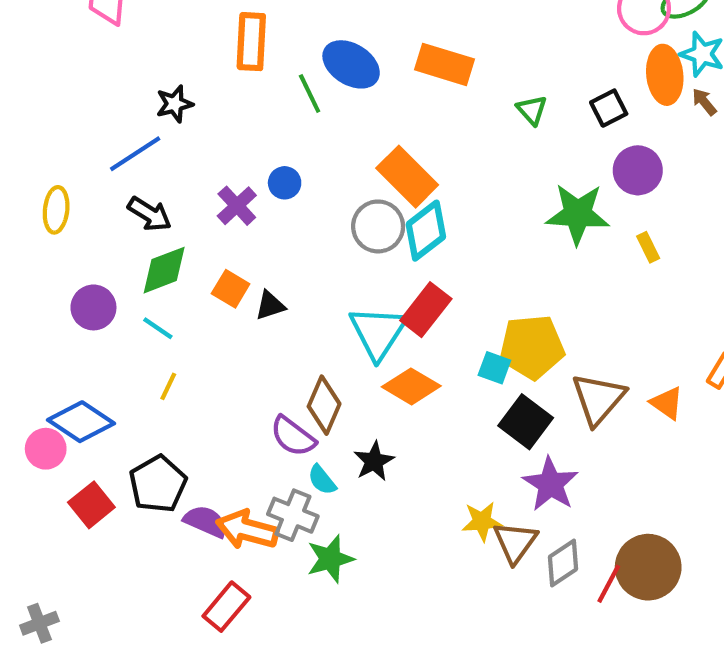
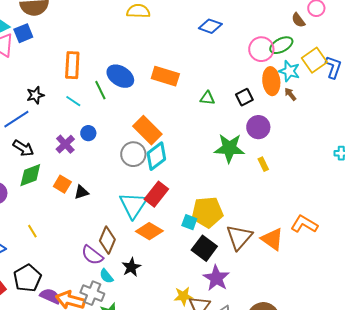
green triangle: (532, 110) -> (207, 98), turned -42
cyan line: (158, 328) -> (73, 101), moved
yellow line: (168, 386) -> (32, 231), turned -56
orange triangle: (667, 403) -> (272, 239), size x1.4

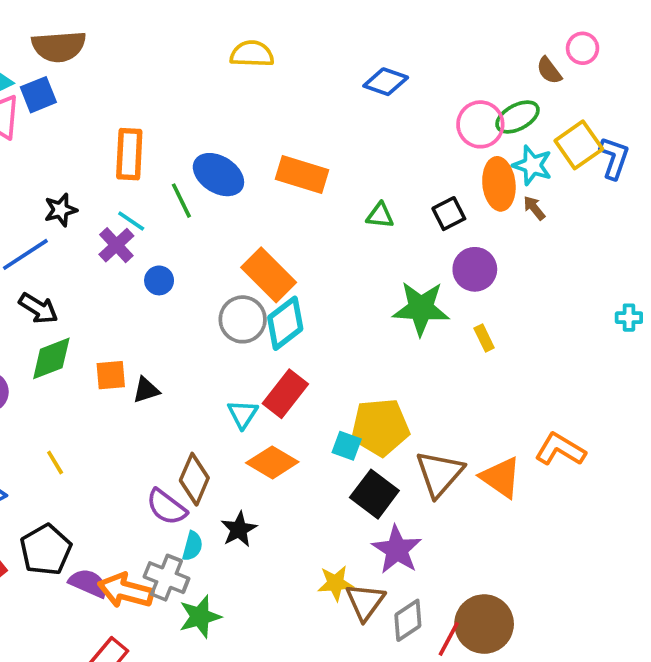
purple cross: (65, 144) -> (116, 245), moved
orange square: (62, 184) -> (111, 375), turned -36
cyan triangle: (133, 205) -> (243, 414), size x0.6
cyan semicircle: (106, 276) -> (192, 546), turned -126

